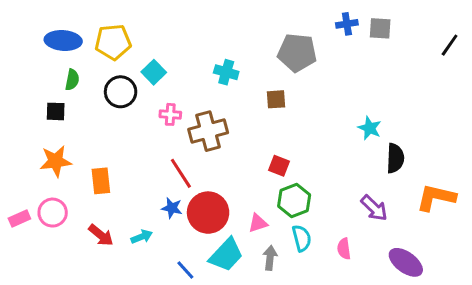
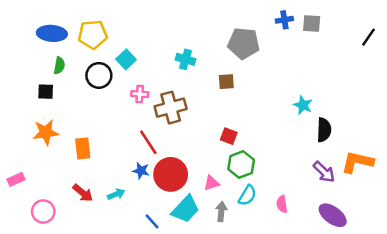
purple arrow: (374, 208) -> (324, 172), moved
pink circle: (53, 213) -> (43, 212), moved
cyan semicircle: (302, 238) -> (247, 195), turned 45

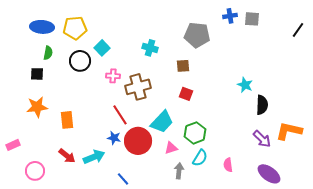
red square: (229, 136) -> (186, 94), moved
cyan arrow: (116, 194) -> (94, 157), size x1.5
cyan trapezoid: (185, 209) -> (162, 122), moved

